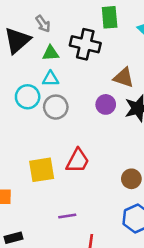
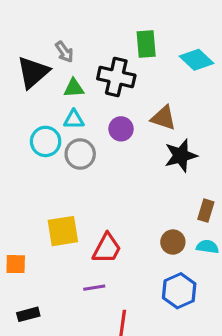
purple circle: (106, 104) -> (121, 129), moved
red trapezoid: (78, 161) -> (107, 248), moved

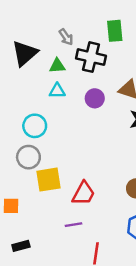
gray arrow: (64, 52) -> (66, 37), moved
cyan circle: (46, 141) -> (35, 126), moved
gray circle: (80, 154) -> (28, 157), moved

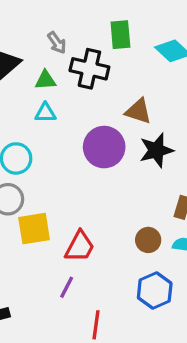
purple circle: (95, 98) -> (104, 147), moved, size x1.6
purple line: (73, 225) -> (67, 287), turned -54

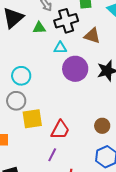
black cross: (89, 69) -> (66, 21), turned -30
brown triangle: (138, 111) -> (92, 36), moved
cyan triangle: (45, 113) -> (60, 48), moved

